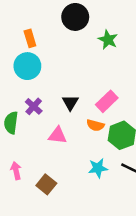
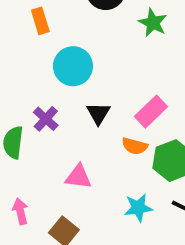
cyan circle: (27, 66) -> (73, 66), moved
pink triangle: (58, 135) -> (78, 177), moved

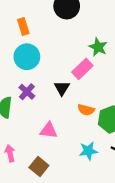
green star: (153, 23) -> (98, 47), moved
cyan circle: (73, 66) -> (27, 57), moved
pink rectangle: (151, 112) -> (82, 69), moved

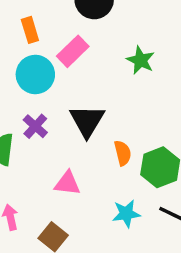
pink rectangle: (82, 69) -> (73, 51), moved
black triangle: (62, 88) -> (87, 121), size x1.5
orange semicircle: (86, 110) -> (123, 153), turned -119

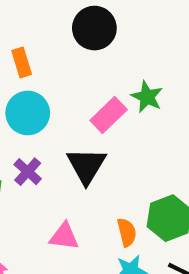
pink rectangle: (73, 51) -> (109, 115), moved
orange semicircle: (123, 153) -> (127, 232), moved

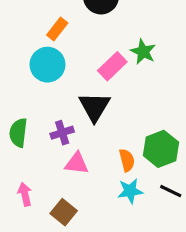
orange rectangle: (22, 62) -> (57, 29), moved, turned 55
purple cross: (28, 172) -> (62, 133), moved, turned 30

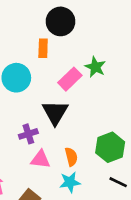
orange rectangle: (57, 29) -> (43, 48), moved, turned -36
orange semicircle: (127, 160) -> (71, 157), moved
cyan star: (130, 191) -> (70, 182), moved

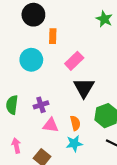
black circle: (61, 21) -> (33, 15), moved
green star: (95, 67) -> (104, 19), moved
black triangle: (55, 113) -> (84, 88), moved

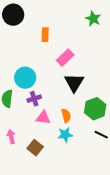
black circle: (33, 15) -> (13, 15), moved
cyan circle: (31, 60) -> (25, 78), moved

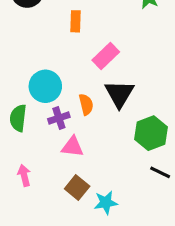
orange semicircle: (66, 116) -> (86, 104), moved
cyan star: (65, 135) -> (106, 203), moved
brown square: (35, 148) -> (77, 187), moved

